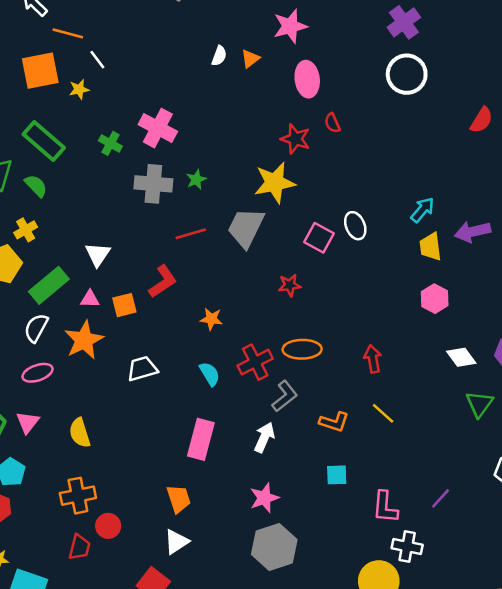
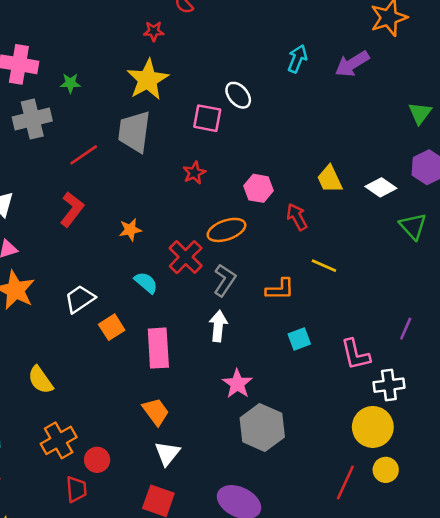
red star: (295, 139) -> (154, 31), size x0.7
green star: (196, 179) -> (70, 83), moved, turned -30
yellow trapezoid: (431, 247) -> (330, 179), moved
pink hexagon: (435, 299) -> (259, 188), moved
orange square: (124, 305) -> (112, 327), moved

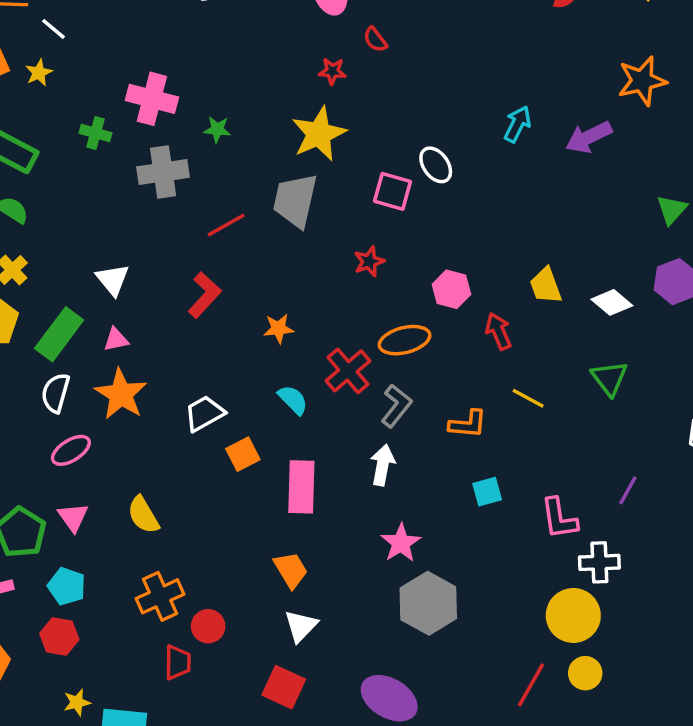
green triangle: (413, 226) -> (609, 378), moved

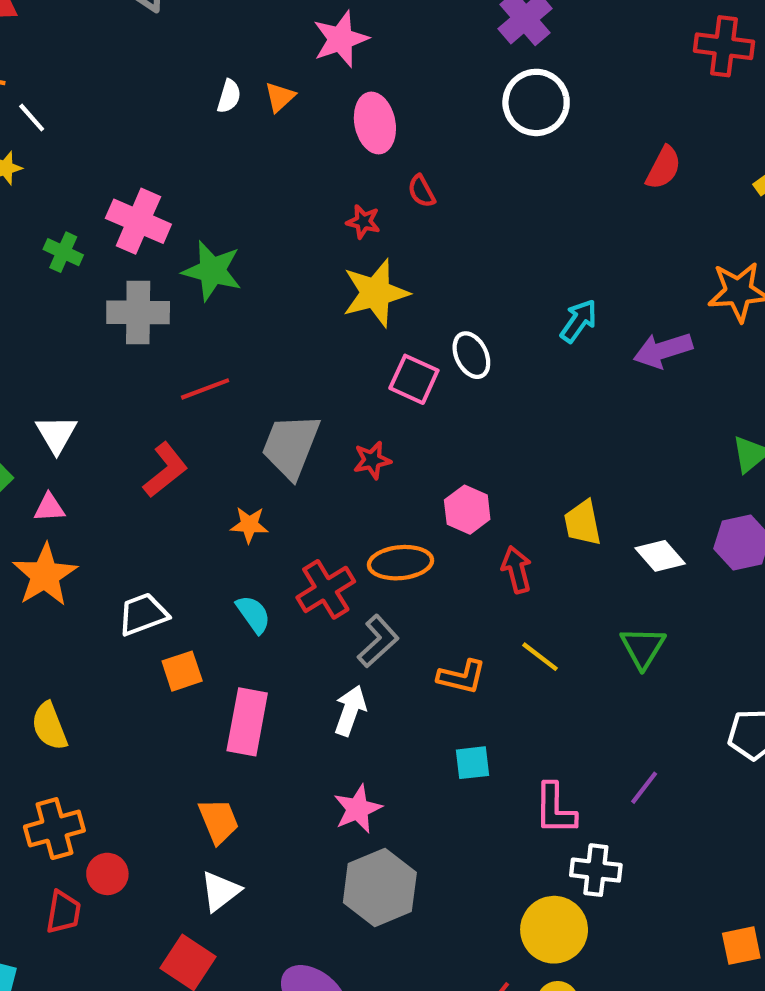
green star: (217, 129) -> (212, 271), size x1.8
yellow star: (319, 134) -> (376, 293), moved
gray trapezoid: (295, 200) -> (291, 446), moved

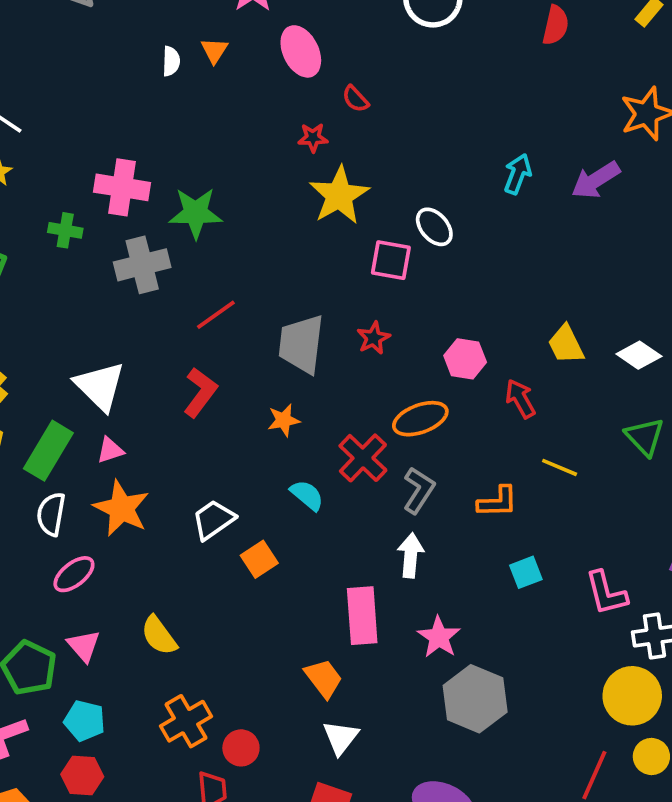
white triangle: (56, 434) -> (100, 386), size x1.4
pink rectangle: (247, 722) -> (362, 616), moved

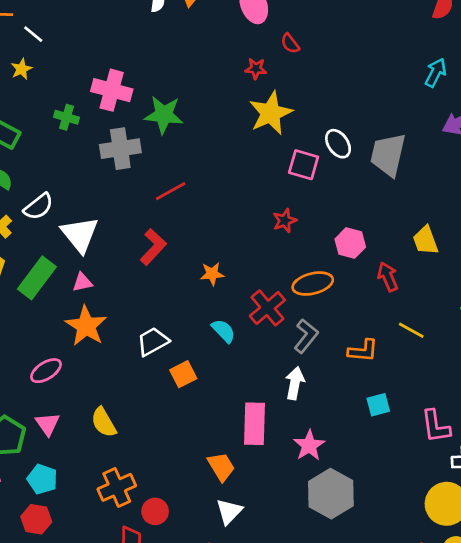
cyan arrow: (518, 174) -> (436, 73), moved
gray trapezoid: (301, 344) -> (388, 155), moved
white semicircle: (51, 514) -> (38, 207), moved, turned -144

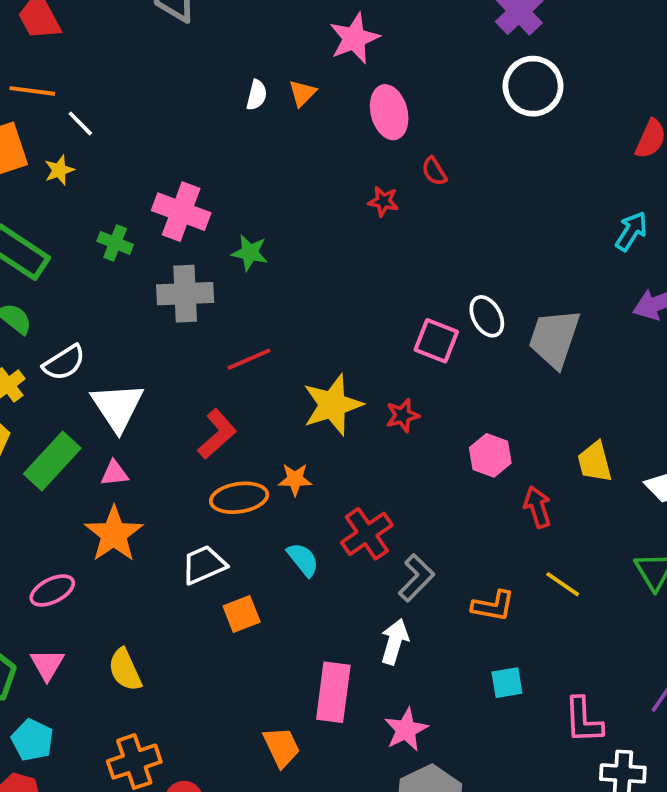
yellow star: (271, 113) -> (333, 405), moved
green star: (164, 115) -> (250, 253), size x0.7
orange ellipse: (313, 284) -> (239, 498), moved

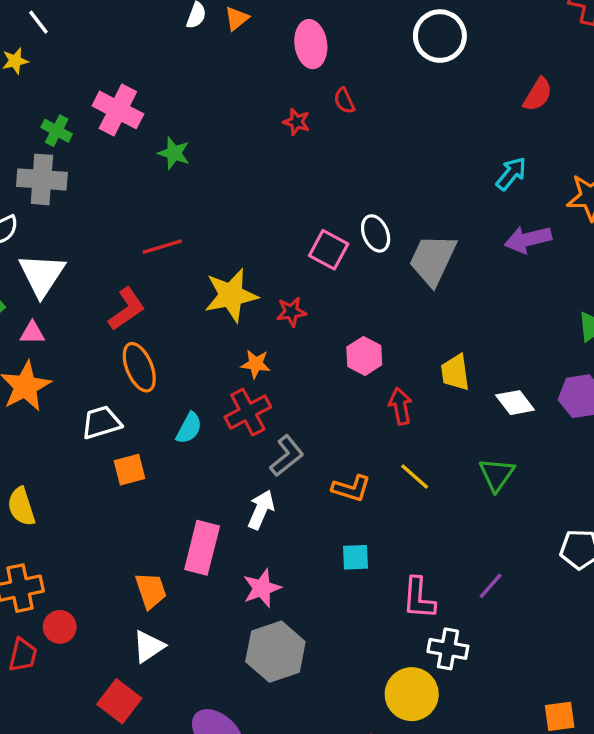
gray cross: (185, 294) -> (42, 179), moved
orange star: (295, 479) -> (256, 364), moved
orange ellipse: (239, 498) -> (139, 367), turned 69
cyan semicircle: (303, 560) -> (189, 428), turned 60

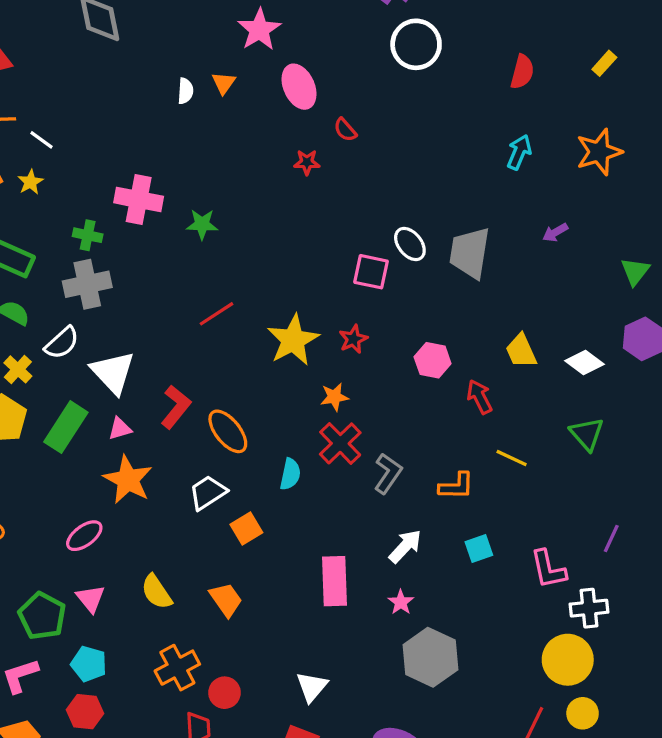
purple arrow: (528, 239) -> (555, 232), moved, size x0.6
red L-shape: (127, 309) -> (176, 407), moved
white arrow: (261, 510) -> (405, 546), moved, turned 36
pink star: (262, 588) -> (401, 602), size x0.7
orange trapezoid: (151, 591) -> (226, 600), moved

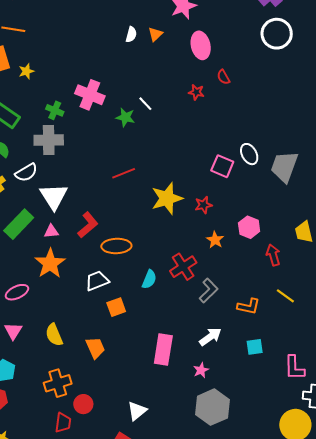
white line: (42, 140) -> (145, 104), moved
orange star: (334, 397) -> (215, 240), moved, turned 30
orange ellipse: (228, 431) -> (116, 246), turned -64

